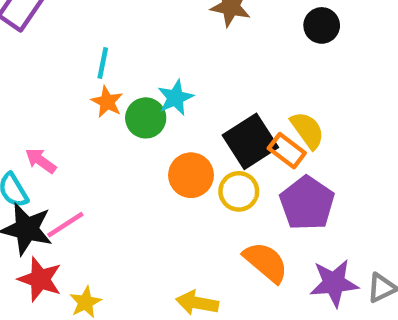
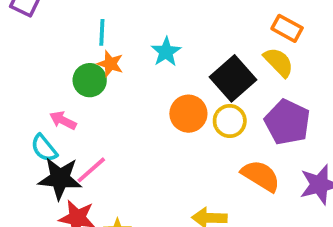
green circle: (146, 118) -> (90, 80), moved
orange rectangle: (287, 151) -> (287, 28), moved

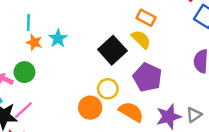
cyan star: (166, 52) -> (58, 38), moved
green circle: (90, 80) -> (24, 72), moved
orange circle: (188, 114) -> (90, 108), moved
yellow circle: (230, 121) -> (108, 89), moved

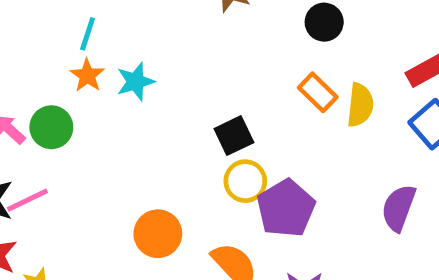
yellow semicircle: (141, 39) -> (360, 105), moved, turned 35
black square: (112, 50) -> (234, 136), size x0.7
yellow circle: (108, 89) -> (245, 181), moved

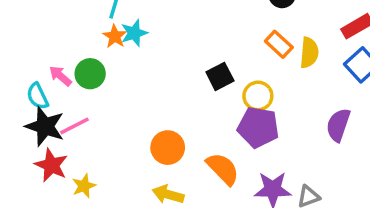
cyan star: (135, 82) -> (134, 33), moved
yellow circle: (245, 181) -> (258, 96), moved
purple pentagon: (286, 208) -> (258, 127), turned -30

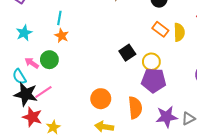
cyan star: (134, 33) -> (24, 33), moved
orange semicircle: (223, 169) -> (135, 108), turned 45

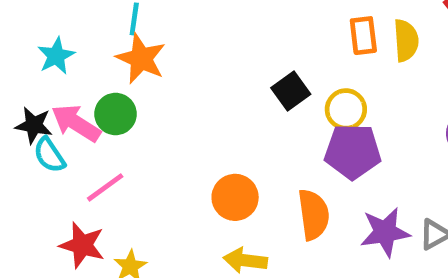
orange rectangle: (160, 29) -> (363, 36), turned 49
orange star: (62, 36) -> (141, 59), size x1.5
pink arrow: (32, 63) -> (76, 123), size x1.5
black star: (26, 94) -> (34, 125), moved, size x0.7

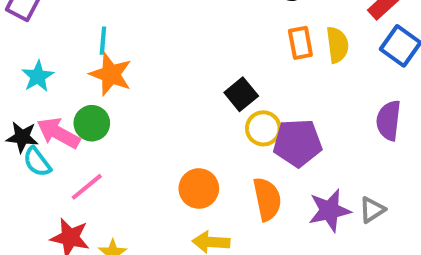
yellow circle: (346, 109) -> (263, 128), moved

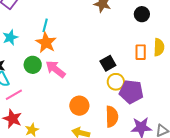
orange rectangle: (300, 43) -> (141, 52), moved
pink arrow: (58, 133) -> (55, 69), moved
pink line: (87, 187) -> (14, 95), moved

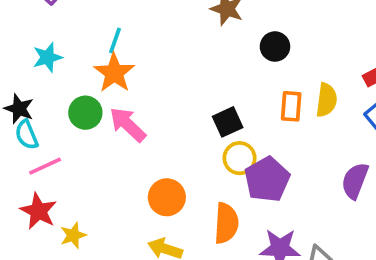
black circle: (142, 14) -> (275, 47), moved
purple pentagon: (131, 92) -> (267, 179), turned 30

